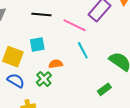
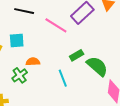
cyan line: (83, 50) -> (63, 78), moved
green rectangle: (104, 89) -> (77, 55), moved

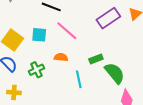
pink line: (56, 25) -> (67, 31), moved
orange semicircle: (33, 62) -> (61, 57), moved

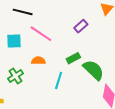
purple rectangle: (108, 18) -> (81, 26), moved, size x0.6
cyan line: (79, 79) -> (59, 80), turned 36

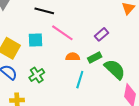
purple rectangle: (81, 26) -> (101, 34), moved
orange semicircle: (38, 61) -> (73, 57), moved

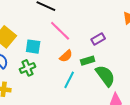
cyan square: (35, 40) -> (33, 47), moved
orange semicircle: (73, 57) -> (66, 56), turned 128

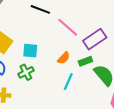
pink line: (60, 31) -> (68, 27), moved
purple rectangle: (98, 39) -> (95, 39), size x1.6

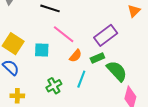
pink line: (68, 27) -> (64, 34), moved
green cross: (26, 72) -> (54, 86), moved

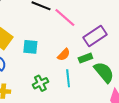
pink line: (64, 34) -> (65, 18), moved
cyan line: (81, 79) -> (68, 78), turned -30

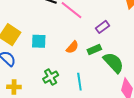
purple rectangle: (95, 36) -> (103, 27), size x0.6
cyan line: (68, 78) -> (79, 82), moved

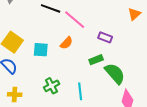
purple rectangle: (103, 27) -> (105, 37), turned 56
orange semicircle: (72, 47) -> (66, 43), moved

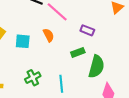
orange semicircle: (66, 43) -> (49, 35), turned -72
green semicircle: (115, 74) -> (96, 67), turned 55

